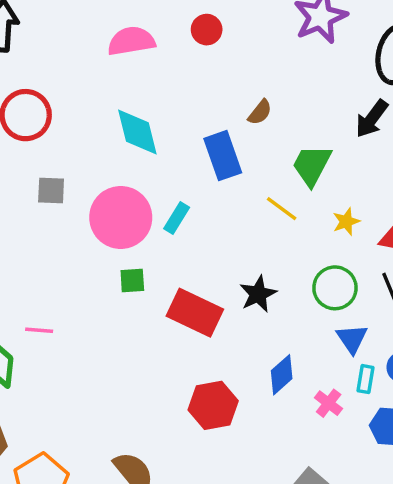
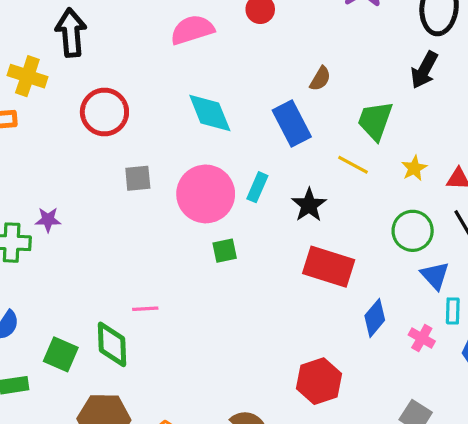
black star: (258, 294) -> (309, 205), moved
red rectangle: (195, 313) -> (329, 267), moved
red hexagon: (213, 405) -> (319, 381), moved

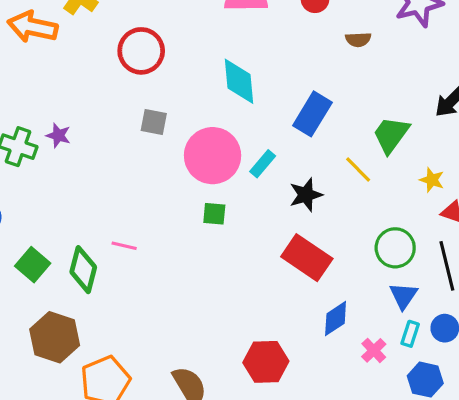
brown semicircle: (320, 79) -> (358, 39), moved, turned 40
blue rectangle: (292, 123) -> (312, 114), turned 42
yellow star: (414, 168) -> (432, 180), moved, turned 30

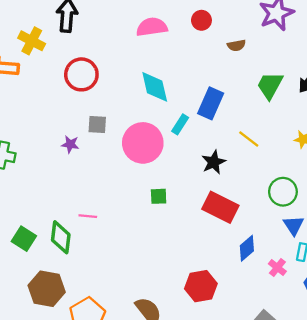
purple star: (58, 135) -> (70, 144), moved
green trapezoid: (391, 135) -> (270, 85), moved
cyan rectangle: (263, 164) -> (180, 124), moved
green square: (214, 214) -> (159, 196), moved

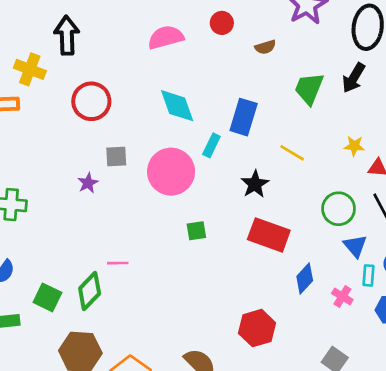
purple star: (70, 144) -> (88, 183), turned -30
green diamond: (61, 237) -> (90, 291), turned 44

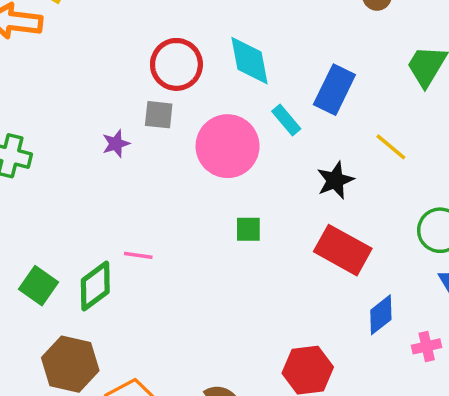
red circle: (91, 101) -> (176, 64), moved
cyan rectangle: (211, 145) -> (286, 120), turned -75
pink cross: (342, 296) -> (427, 346), turned 36

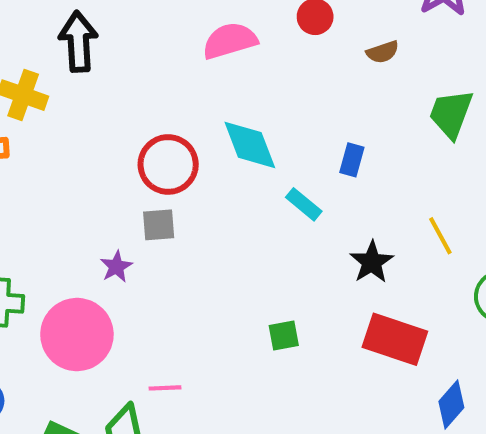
blue rectangle: (334, 90) -> (352, 160), size x0.6
pink circle: (228, 146) -> (77, 335), moved
yellow line: (391, 147) -> (440, 236), moved, turned 32

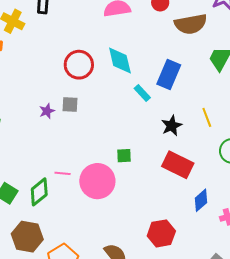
brown semicircle: (383, 52) -> (191, 24), size x2.0
blue rectangle: (352, 160) -> (169, 75), size x1.8
gray square: (159, 225) -> (70, 105), moved
pink circle: (77, 335) -> (97, 181), moved

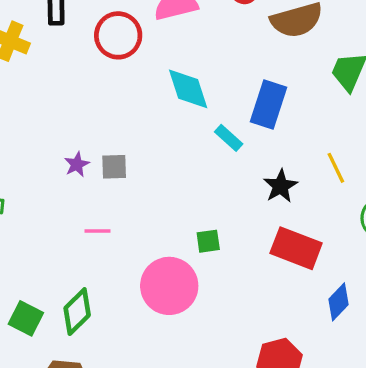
red circle: (79, 65) -> (118, 35), moved
purple star: (47, 111) -> (77, 164), moved
pink line: (63, 173) -> (98, 231), moved

